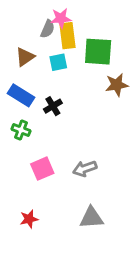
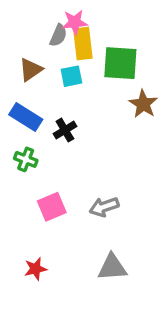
brown star: (117, 85) -> (143, 104), turned -30

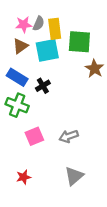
pink star: (75, 22) -> (24, 25), moved
cyan square: (71, 76) -> (47, 50), size x1.6
green cross: (26, 159) -> (17, 105), size x1.5
gray triangle: (112, 267) -> (74, 176), turned -36

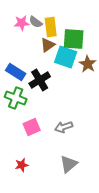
gray semicircle: (39, 23) -> (36, 22), turned 104
brown triangle: (20, 46) -> (48, 45), moved
cyan square: (47, 50) -> (66, 57), moved, turned 30
black cross: (43, 86) -> (40, 80), size x1.5

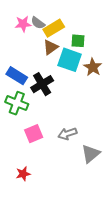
yellow rectangle: (51, 27) -> (54, 28), turned 66
green square: (74, 39) -> (78, 41), size x0.6
gray triangle: (69, 164) -> (91, 154), moved

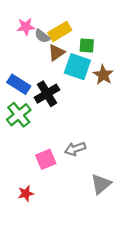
gray semicircle: (38, 23) -> (42, 36), moved
green cross: (17, 103) -> (19, 115), turned 30
pink square: (34, 134) -> (46, 159), moved
gray triangle: (91, 154) -> (101, 184), moved

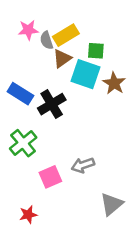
gray semicircle: (42, 36) -> (46, 40), turned 35
green cross: (19, 115) -> (23, 143), moved

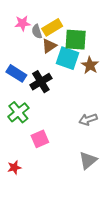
green square: (96, 51) -> (76, 40), size x1.6
gray arrow: (83, 165) -> (88, 119), moved
red star: (28, 215) -> (14, 168), moved

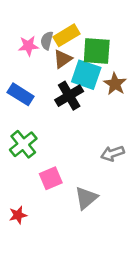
pink star: (23, 23) -> (28, 46), moved
gray semicircle: (37, 32) -> (47, 41), turned 32
black cross: (41, 82) -> (69, 96), moved
gray triangle: (88, 160) -> (86, 198), moved

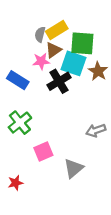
pink star: (28, 46) -> (41, 61), moved

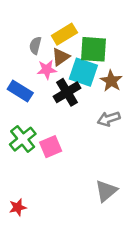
gray semicircle: (40, 34) -> (35, 46), moved
gray arrow: (96, 130) -> (109, 119), moved
pink square: (43, 152) -> (51, 147), moved
gray triangle: (74, 168) -> (106, 191), moved

